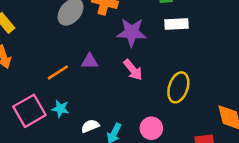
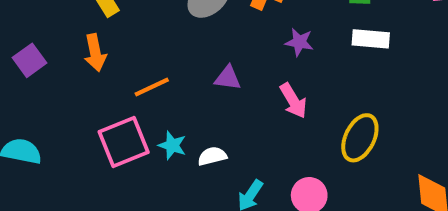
purple star: (132, 32) -> (299, 42), size x0.6
orange line: (58, 72) -> (152, 87), moved
white semicircle: (90, 126) -> (212, 156), moved

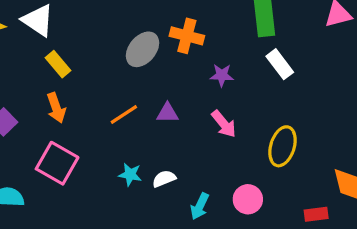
white rectangle: (371, 39) -> (280, 64), turned 56
orange line: (152, 87) -> (124, 115), moved
pink square: (124, 142) -> (57, 163), moved, turned -30

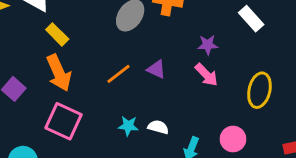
purple star: (222, 75) -> (208, 45), moved
orange arrow: (56, 108) -> (59, 73), size x1.4
purple triangle: (167, 113) -> (156, 69), turned 30
white semicircle: (164, 179) -> (158, 127), turned 42

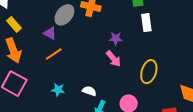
white rectangle: (251, 19) -> (146, 23), turned 30
purple triangle: (156, 69) -> (50, 33), moved
white semicircle: (158, 127) -> (89, 91), moved

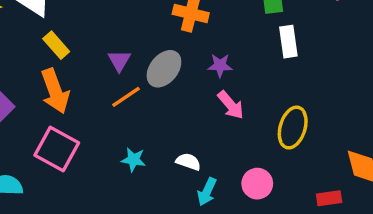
gray ellipse: (64, 15) -> (164, 69), moved
purple triangle: (50, 33) -> (119, 61), turned 32
purple star: (116, 38) -> (220, 65), moved

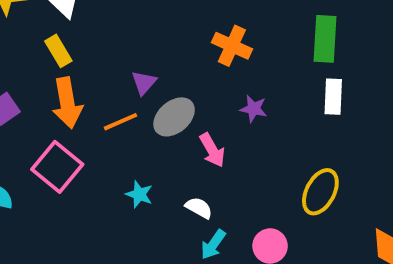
yellow rectangle: (56, 45) -> (58, 51), moved
gray ellipse: (164, 69) -> (174, 117), moved
orange line: (126, 97) -> (121, 122), moved
pink arrow: (231, 105) -> (212, 150), moved

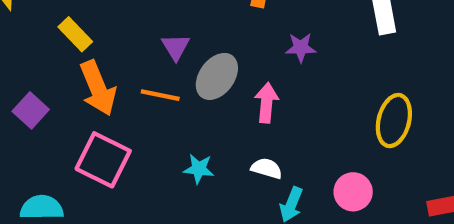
orange line: (121, 122) -> (160, 95), turned 48
pink arrow: (212, 150) -> (266, 103), turned -132

